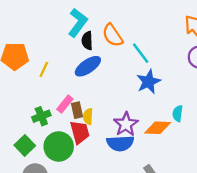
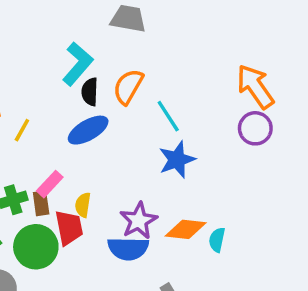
orange semicircle: (113, 35) -> (128, 87), turned 60
brown rectangle: (77, 110) -> (41, 203), moved
cyan semicircle: (178, 113) -> (217, 240), moved

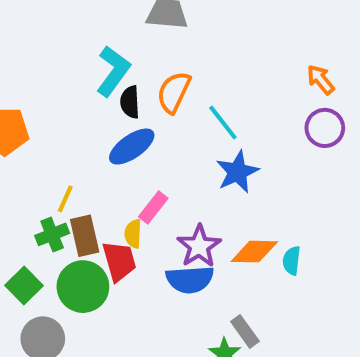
orange arrow: (255, 87) -> (321, 80), size x0.6
yellow line: (22, 130) -> (65, 199), moved
pink rectangle: (50, 184) -> (153, 208), moved
brown rectangle: (41, 203) -> (85, 236), size x1.4

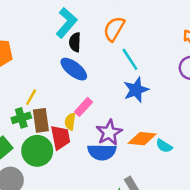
orange semicircle: (174, 92) -> (114, 29), moved
blue ellipse: (132, 147) -> (74, 69), turned 68
cyan semicircle: (292, 261) -> (164, 146), turned -70

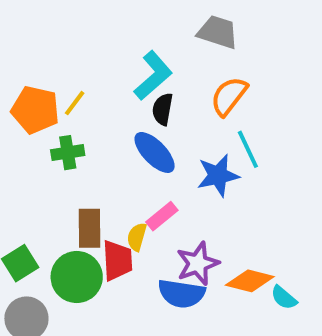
blue star: (136, 90) -> (218, 175), moved
yellow line: (31, 97) -> (75, 103), moved
green cross: (21, 118) -> (68, 153), moved

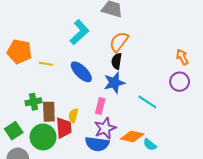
yellow line: (75, 103) -> (46, 64), moved, turned 64
black semicircle: (163, 109) -> (117, 61), moved
cyan line: (248, 149) -> (147, 102), moved, turned -30
green cross: (68, 153) -> (33, 102), moved
pink rectangle: (162, 216) -> (100, 106), moved, turned -35

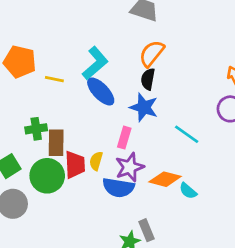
cyan L-shape: (79, 32) -> (95, 63), moved
blue star: (114, 83) -> (144, 107), turned 30
yellow semicircle: (73, 115) -> (96, 161), moved

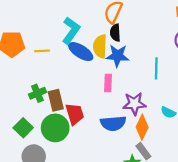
cyan line: (187, 134) -> (156, 68), turned 70
yellow semicircle: (96, 161) -> (100, 46), moved, size x1.5
purple star: (130, 167) -> (134, 104), moved, turned 30
orange diamond: (165, 179) -> (142, 127), moved, turned -65

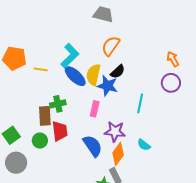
black semicircle: (115, 33) -> (118, 72), moved, turned -140
green cross: (37, 93) -> (58, 104), moved
blue semicircle: (113, 123) -> (93, 146), turned -130
green circle: (55, 128) -> (40, 141), size x0.6

